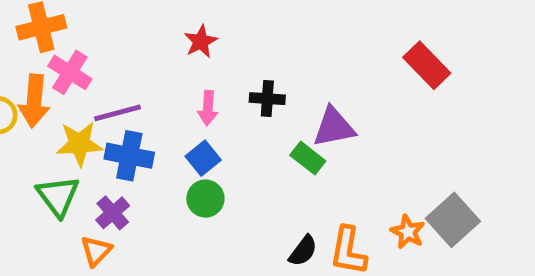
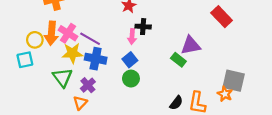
red rectangle: (427, 65) -> (222, 17), moved
pink cross: (70, 72) -> (68, 33), moved
black cross: (267, 99) -> (143, 27), moved
purple line: (117, 113) -> (90, 39), turned 45
gray square: (453, 220) -> (234, 81), moved, turned -35

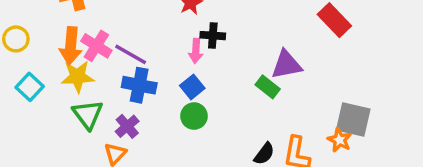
yellow circle: (35, 40) -> (16, 39), moved
yellow star: (72, 53) -> (78, 77), moved
cyan square: (25, 60) -> (30, 87), turned -35

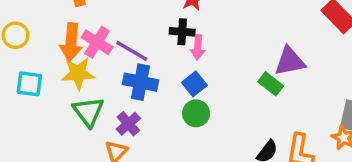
black cross: (213, 36) -> (182, 32), moved
cyan square: (30, 87) -> (29, 84), turned -36

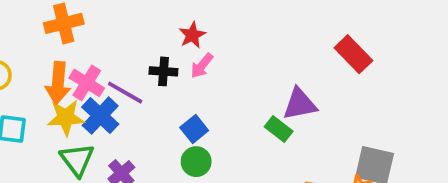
black cross: (182, 32) -> (163, 71), moved
pink arrow: (198, 47) -> (202, 66), moved, turned 35
blue cross: (141, 82) -> (100, 116), moved, turned 32

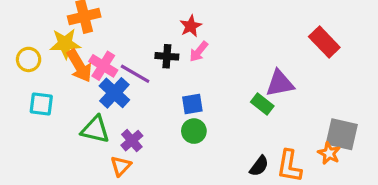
orange arrow: (58, 83) -> (79, 66), turned -36
yellow star: (66, 117) -> (65, 44), moved
blue square: (194, 129) -> (192, 104), turned 30
green triangle: (77, 160) -> (95, 129), turned -40

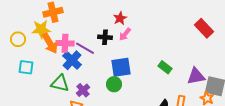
pink cross: (103, 66) -> (65, 43), turned -30
purple triangle: (280, 83) -> (196, 76), moved
blue square: (192, 104) -> (121, 67), size x1.5
green circle: (194, 131) -> (114, 84), moved

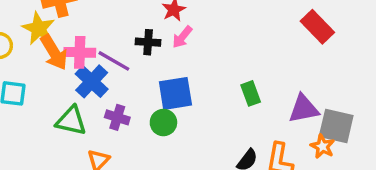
yellow star: (41, 29) -> (39, 28), turned 30
green rectangle: (165, 67) -> (251, 93), turned 32
purple cross: (83, 90) -> (117, 117), moved, turned -32

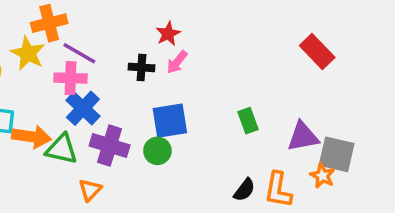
orange arrow: (54, 52) -> (31, 137), moved, turned -51
purple line: (114, 61) -> (79, 53), moved
purple cross: (117, 117) -> (110, 146), size x1.5

